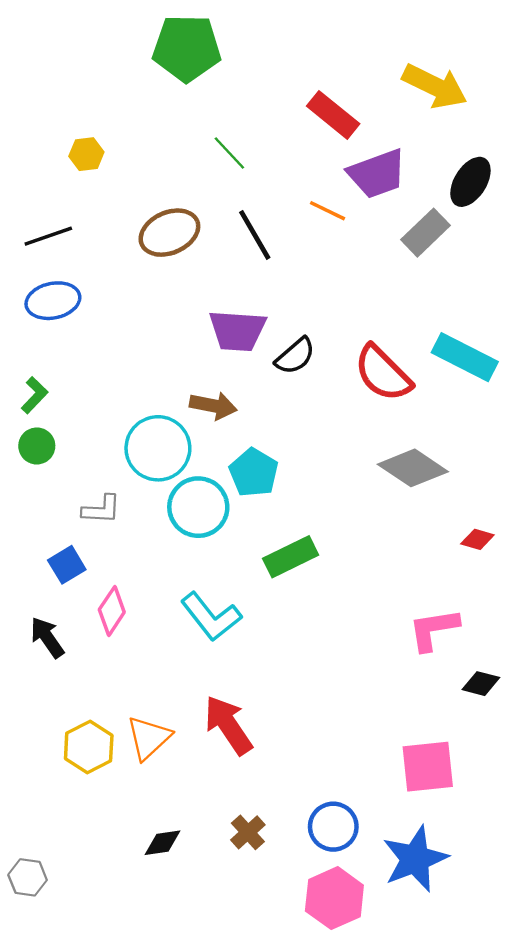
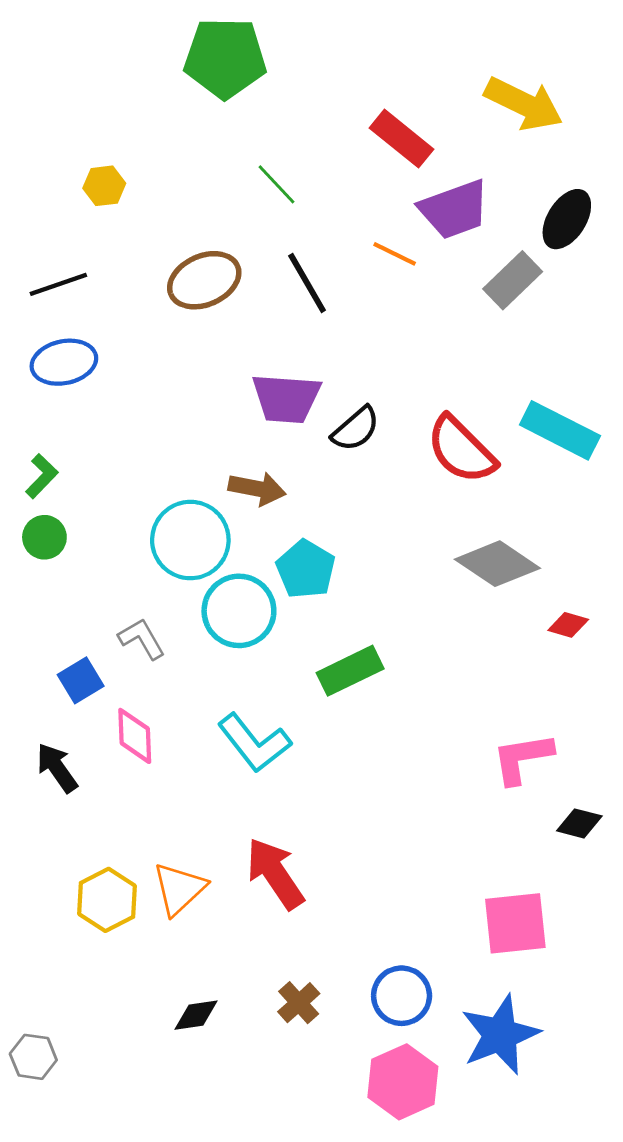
gray L-shape: (101, 509) -> (142, 639), moved, turned -123
red diamond: (477, 539) -> (568, 625), moved
pink diamond: (112, 611) -> (135, 736), turned -36

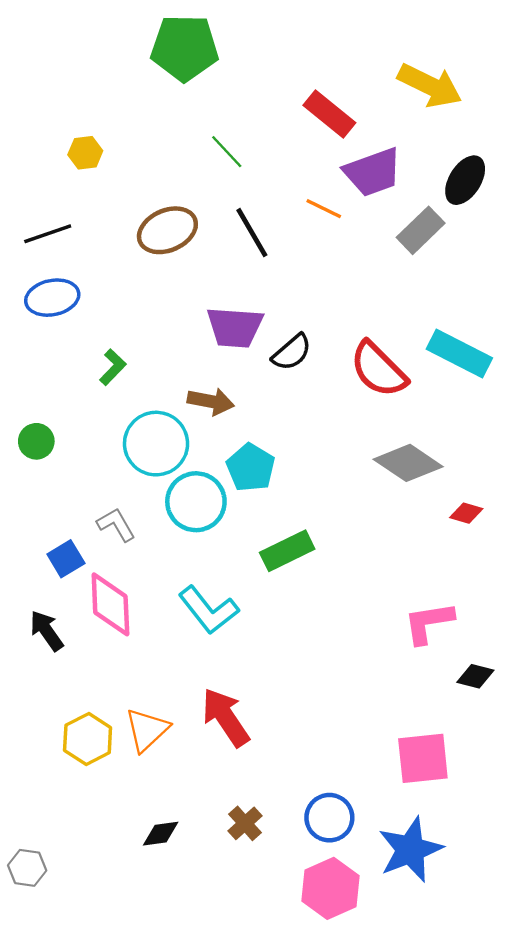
green L-shape: (42, 476) -> (113, 367), moved
pink diamond: (135, 736) -> (110, 604), size x1.4

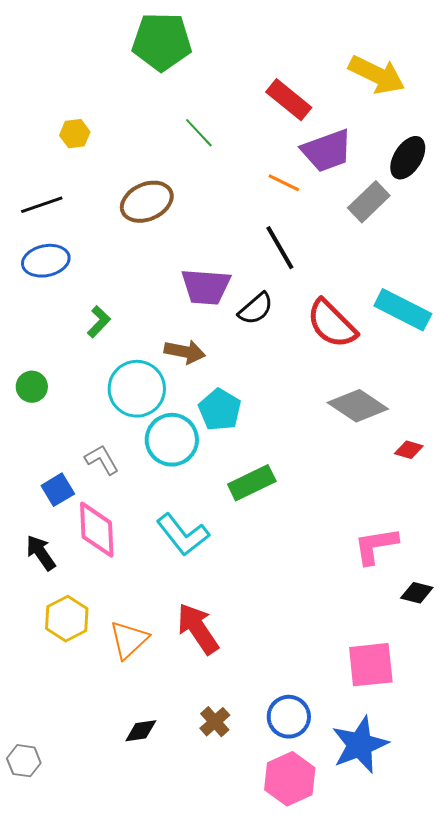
black line: (252, 233) -> (280, 248), moved
yellow hexagon: (88, 739) -> (67, 619), moved

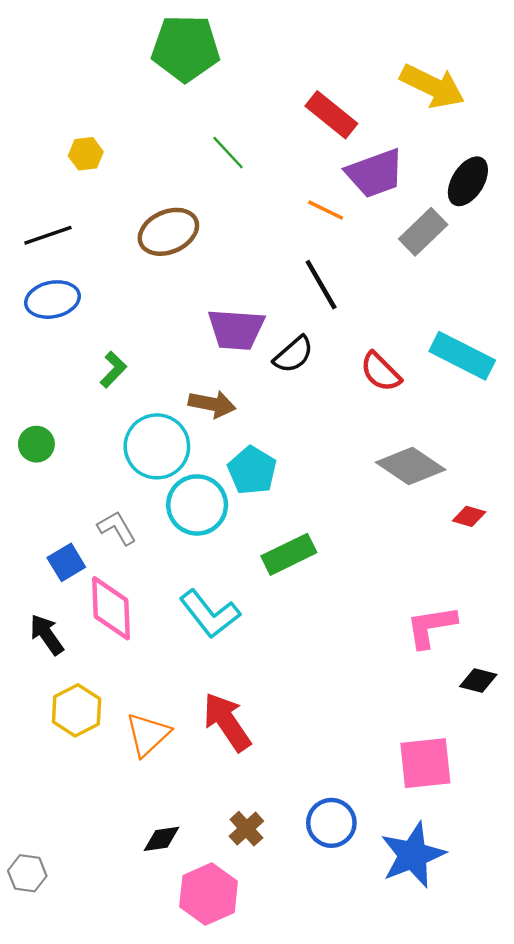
red semicircle: (332, 324) -> (381, 372), size x0.7
pink hexagon: (290, 779) -> (209, 894), moved

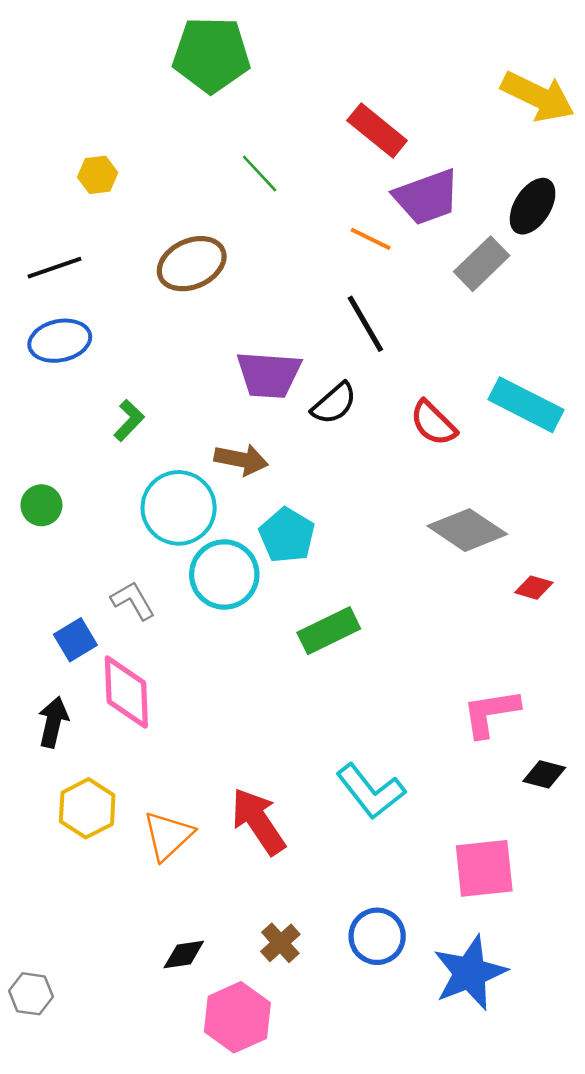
yellow arrow: (432, 86) -> (538, 96), moved
cyan L-shape: (210, 614) -> (371, 791), moved
black arrow: (47, 635) -> (53, 722), turned 48

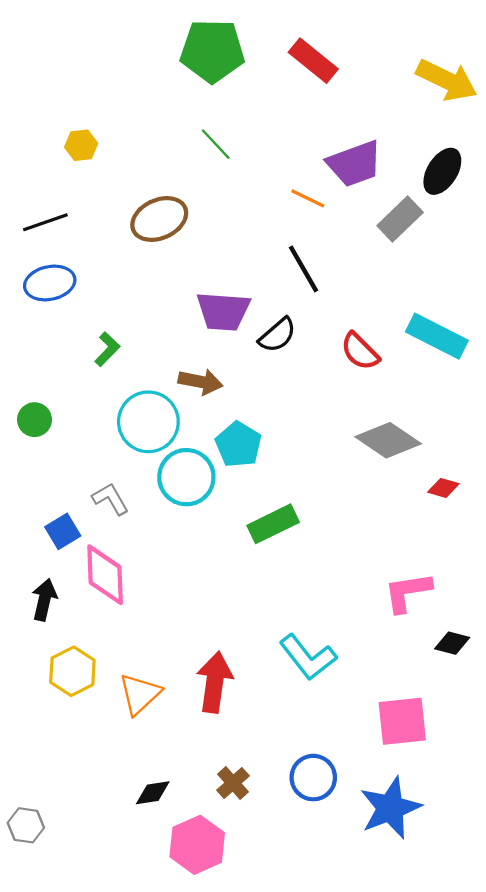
green pentagon: (211, 55) -> (212, 51), moved
red rectangle: (377, 130) -> (313, 61), moved
red arrow: (258, 821) -> (215, 682), turned 42

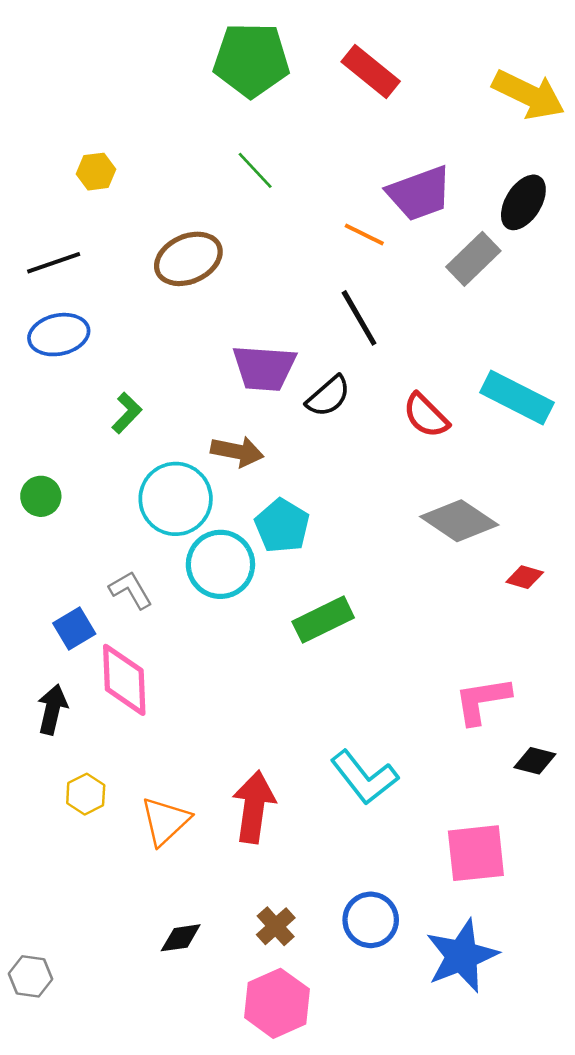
yellow hexagon: (72, 671) -> (86, 794), size x0.7
pink hexagon: (197, 845) -> (277, 1003), moved

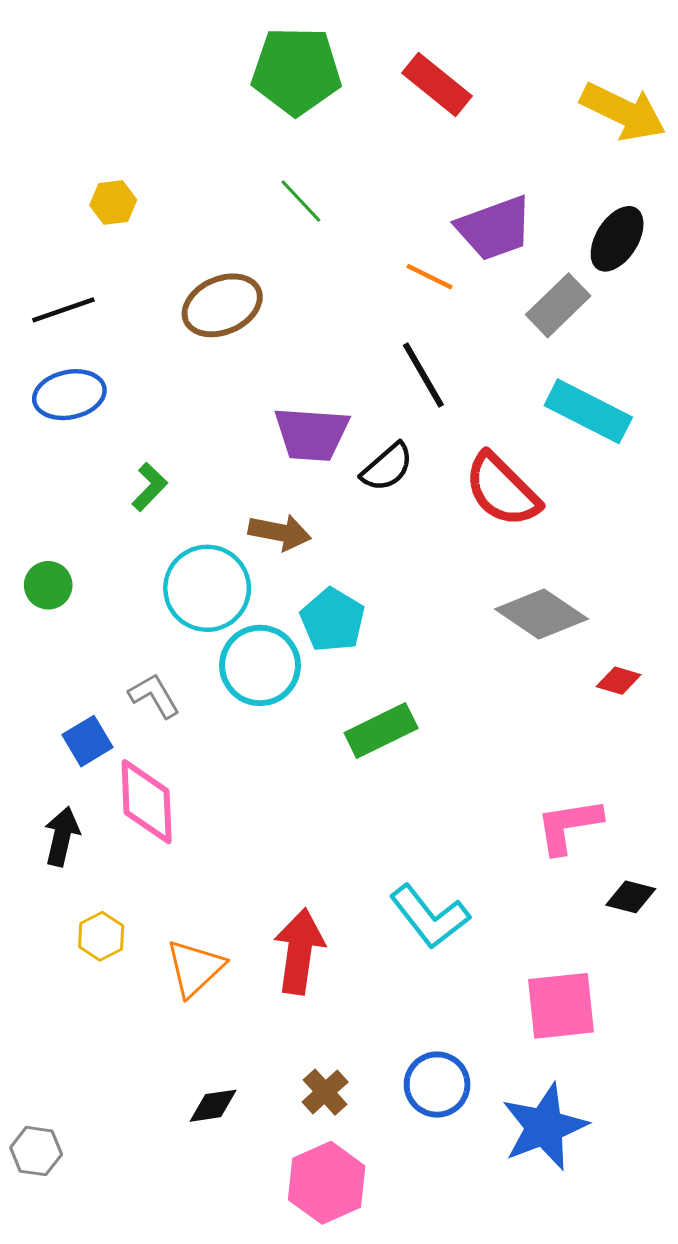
cyan rectangle: (517, 397) -> (588, 411), moved
red semicircle: (426, 415) -> (502, 490), size x1.4

